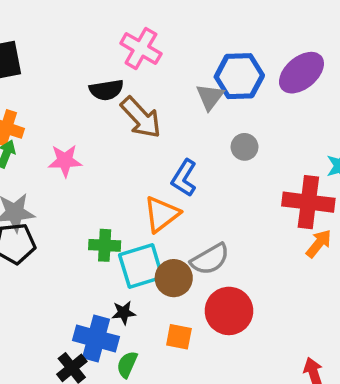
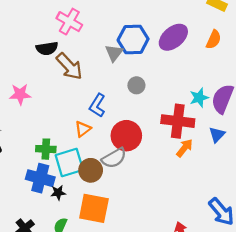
orange triangle: (162, 214) -> (83, 129), size x0.7
red circle: (229, 311) -> (126, 136), moved
orange square: (179, 337) -> (94, 208), size x1.8
blue cross: (96, 339) -> (40, 178), moved

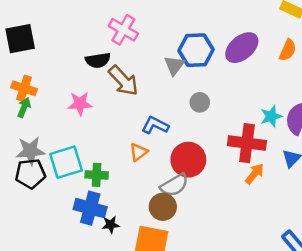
pink star: (20, 94) -> (80, 104), moved
blue L-shape: (97, 105) -> (155, 125), turned 85
cyan square: (69, 162) -> (66, 162), moved
brown circle: (91, 170) -> (163, 207), moved

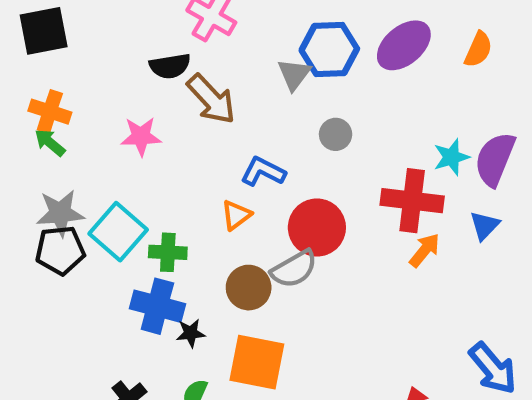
green arrow: (24, 107) -> (50, 143), turned -72
cyan square: (66, 162) -> (118, 232), turned -32
brown circle: (163, 207) -> (249, 288), moved

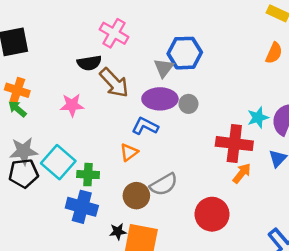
purple ellipse: (404, 45) -> (160, 99), moved, turned 40
red circle: (317, 228) -> (212, 214), moved
black star: (191, 333) -> (118, 232), moved

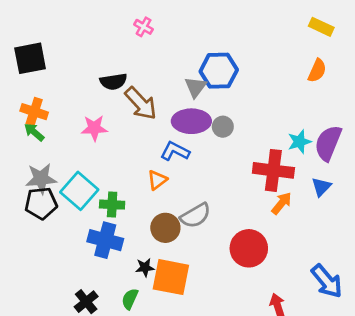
pink cross: (114, 33) -> (144, 27), moved, size x0.6

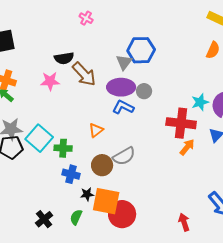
pink star: (94, 128) -> (50, 81), moved
blue L-shape: (175, 151) -> (123, 107), moved
blue cross: (105, 240) -> (71, 174), moved, size x0.7
red circle: (249, 248) -> (122, 214), moved

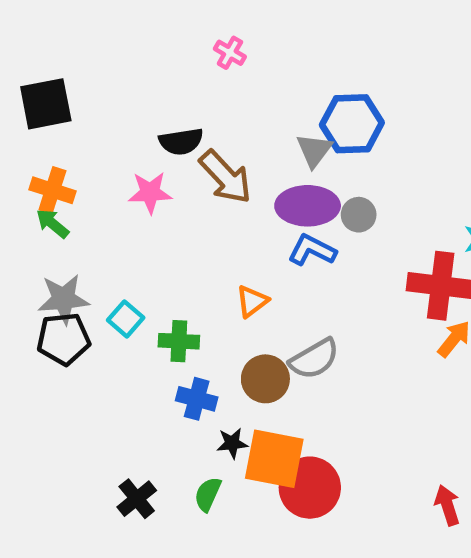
cyan square: (39, 138) -> (126, 319), size x0.6

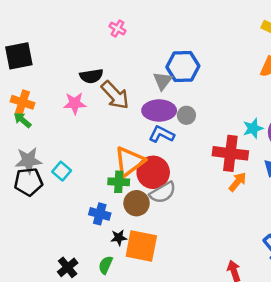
orange triangle: (252, 301) -> (129, 162), size x1.8
green cross: (179, 341) -> (119, 182), moved
red circle: (310, 488) -> (153, 172), moved

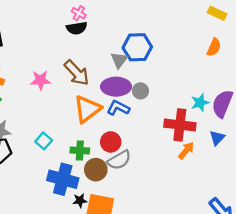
black semicircle: (91, 76) -> (77, 28), moved
orange triangle: (129, 162) -> (87, 109), moved
cyan square: (62, 171) -> (44, 141), moved
red circle: (153, 172) -> (111, 142), size x0.7
blue cross: (100, 214) -> (63, 179), size x1.6

